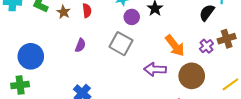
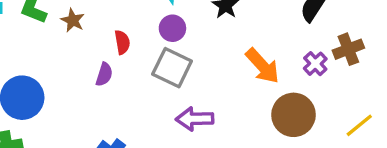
red semicircle: (87, 11) -> (122, 42), moved
purple circle: (132, 17) -> (172, 28), moved
purple arrow: (155, 69) -> (195, 119), moved

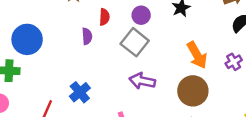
purple semicircle: (104, 74) -> (87, 36), turned -35
brown circle: (294, 115) -> (193, 91), moved

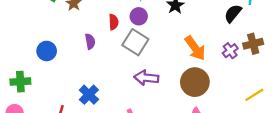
red semicircle: (104, 17) -> (114, 22), moved
blue circle: (27, 39) -> (47, 51), moved, size x0.7

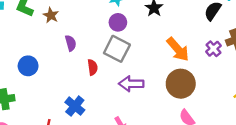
red semicircle: (114, 22) -> (93, 67), moved
purple semicircle: (90, 41) -> (71, 43), moved

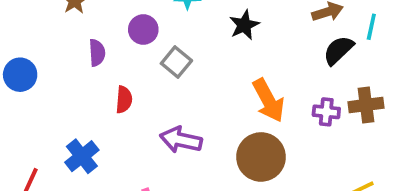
purple circle: (118, 22) -> (143, 30), moved
gray square: (117, 49) -> (176, 62), moved, size x0.7
purple cross: (213, 49) -> (326, 112), turned 35

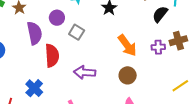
purple semicircle: (97, 53) -> (35, 33), size x1.6
red semicircle: (124, 100) -> (52, 56), size x1.6
brown circle: (261, 157) -> (128, 75), size x0.7

